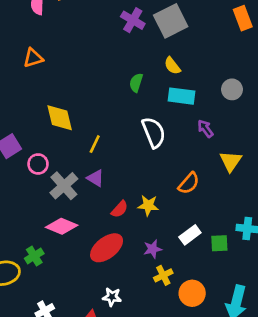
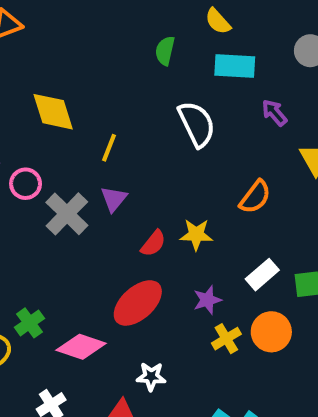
purple triangle: (96, 178) -> (114, 199), turned 42
pink diamond: (62, 226) -> (81, 347), moved
orange circle: (192, 293) -> (271, 332), moved

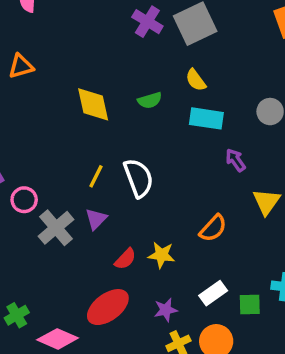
green semicircle: (165, 51) -> (150, 100), turned -125
yellow diamond: (53, 112) -> (93, 104), moved
white semicircle: (197, 124) -> (139, 178), moved

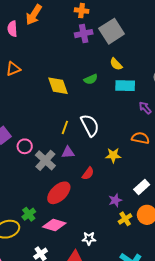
purple cross: (147, 22) -> (84, 34), turned -36
purple triangle: (96, 219) -> (68, 152), turned 48
orange semicircle: (213, 228) -> (140, 138), moved, turned -114
yellow star: (161, 255) -> (113, 155), moved
red ellipse: (108, 307) -> (59, 193), moved

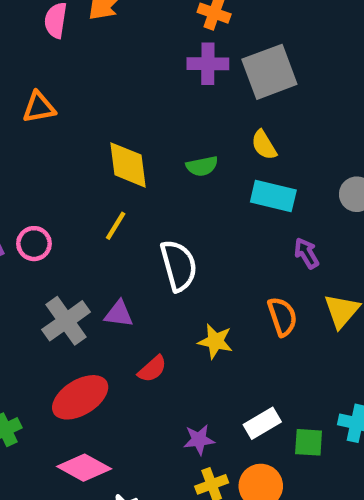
yellow line: (65, 127) -> (116, 226), moved
orange semicircle: (140, 138) -> (282, 317), turned 48
pink circle: (25, 146) -> (34, 244), moved
pink diamond: (54, 225) -> (84, 468), moved

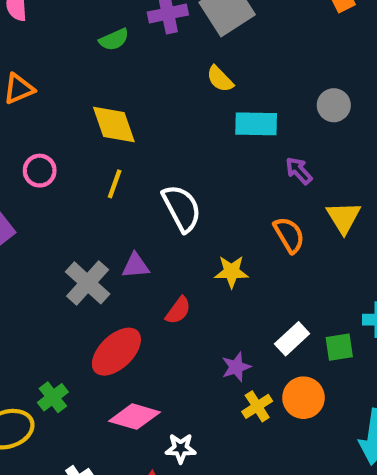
yellow semicircle: (264, 145) -> (220, 79), moved
green semicircle: (202, 166) -> (114, 40), moved
pink circle: (34, 244) -> (40, 171), moved

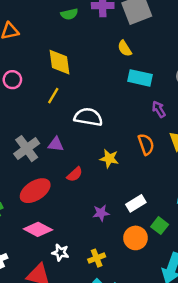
white semicircle: (182, 208) -> (88, 117), turned -64
green square: (339, 347) -> (160, 226), moved, turned 35
yellow cross: (257, 406) -> (97, 258), moved

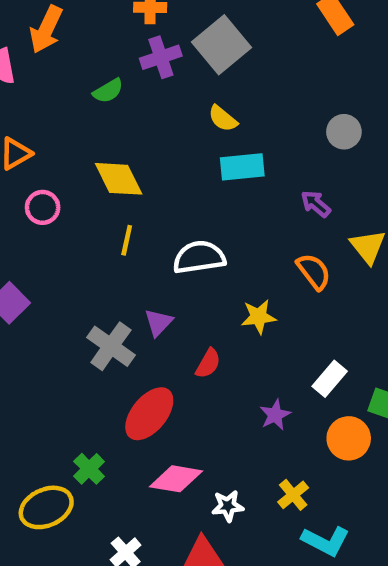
cyan rectangle: (140, 78) -> (242, 167), moved
pink circle: (12, 80) -> (43, 207), moved
purple triangle: (56, 144) -> (159, 322), turned -35

